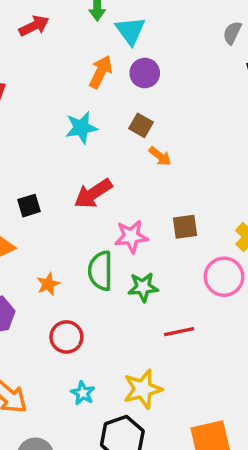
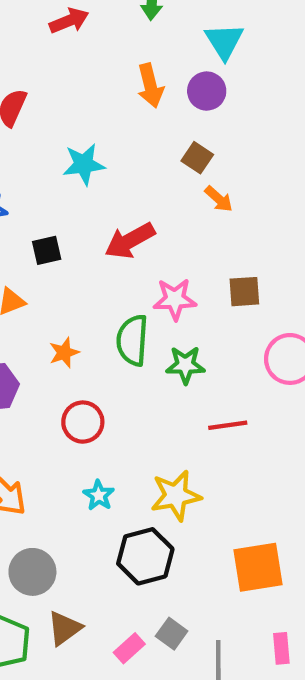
cyan triangle: (130, 31) -> (224, 41), moved
orange arrow: (101, 72) -> (150, 86), turned 136
cyan star: (81, 128) -> (84, 164), moved

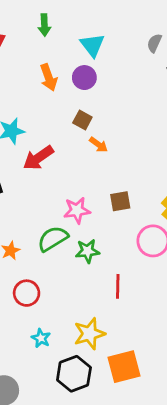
red arrow: (130, 241) -> (38, 158), moved
green semicircle: (132, 340) -> (53, 239), turned 60
red line: (228, 425) -> (118, 286), turned -75
orange square: (258, 567) -> (124, 367), moved

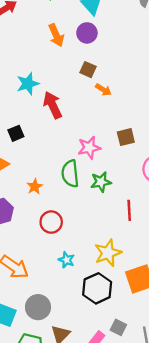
red arrow: (38, 158) -> (53, 105), turned 104
green semicircle: (53, 239) -> (70, 174), turned -60

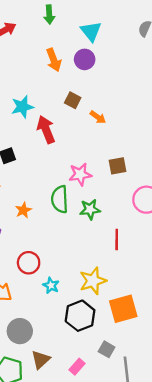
brown square: (88, 70) -> (73, 100), moved
red circle: (51, 222) -> (29, 263), moved
gray square: (118, 327) -> (107, 349), moved

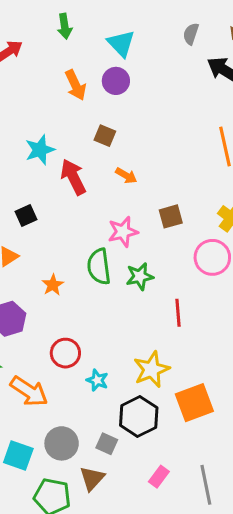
orange arrow: (98, 117) -> (126, 176), moved
gray square: (107, 349) -> (107, 444), moved
pink rectangle: (77, 367) -> (159, 477), moved

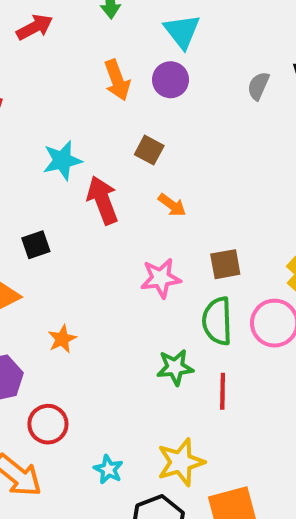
gray semicircle: (191, 34) -> (258, 86), moved
green semicircle: (99, 267) -> (217, 321), moved
green star: (140, 276) -> (175, 367), moved
red circle: (65, 353) -> (48, 424), moved

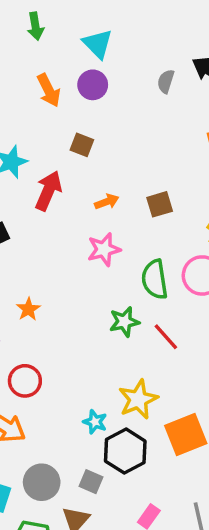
red arrow: (103, 200) -> (48, 191), turned 51
orange arrow: (172, 205) -> (107, 202), moved, turned -50
brown square: (225, 264) -> (160, 204), moved
red line: (223, 391) -> (166, 337), turned -36
cyan star: (108, 469) -> (95, 422), moved

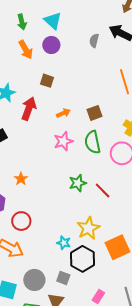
green arrow: (35, 26) -> (22, 22), moved
green semicircle: (155, 279) -> (93, 142), moved

